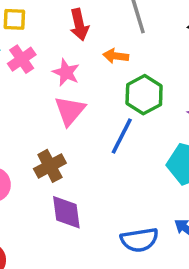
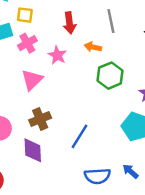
pink triangle: (70, 111) -> (32, 80), moved
blue line: (122, 136) -> (80, 136), moved
purple diamond: (66, 212) -> (33, 150), moved

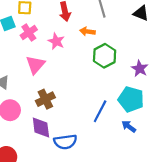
blue line: (80, 136) -> (100, 111), moved
blue arrow: (130, 171) -> (129, 126), moved
blue semicircle: (97, 176) -> (65, 142), moved

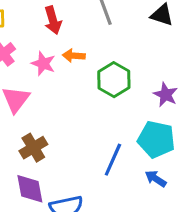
orange arrow: (87, 31) -> (74, 56), moved

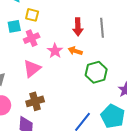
red arrow: (53, 20) -> (78, 27), moved

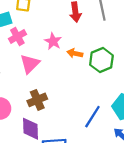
pink cross: (32, 38) -> (17, 37), moved
orange arrow: (75, 51) -> (75, 53), moved

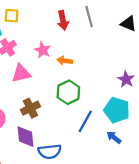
green hexagon: (101, 60) -> (68, 92), moved
pink triangle: (30, 64) -> (21, 73), turned 35

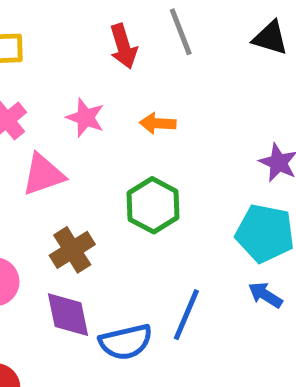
orange arrow: (65, 61) -> (158, 123), moved
blue line: (85, 121) -> (186, 315), moved

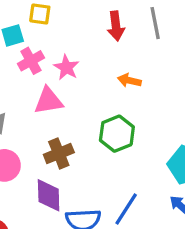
pink star: (85, 118) -> (66, 67), moved

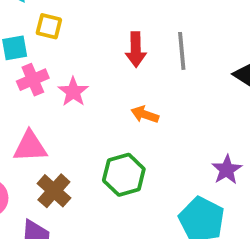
pink triangle: (48, 101) -> (30, 147), moved
brown cross: (59, 153) -> (54, 191), turned -32

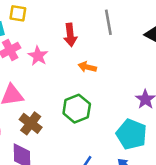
red arrow: (136, 50) -> (70, 35), moved

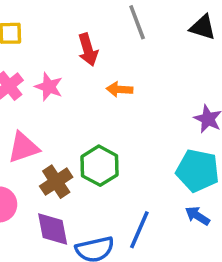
green hexagon: (77, 109) -> (100, 166), moved
brown cross: (31, 123) -> (56, 182), turned 30

